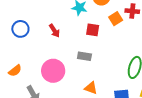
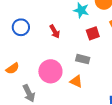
red square: (93, 30) -> (93, 33), turned -32
orange triangle: (91, 88) -> (76, 81), moved

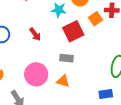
red square: (93, 33) -> (73, 31), size x1.5

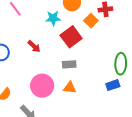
blue rectangle: (106, 94) -> (113, 85), moved

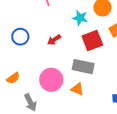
red arrow: (34, 46) -> (54, 40), turned 88
gray rectangle: (69, 64) -> (83, 67), size x1.5

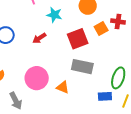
cyan star: (80, 18) -> (54, 15), moved
gray rectangle: (83, 67) -> (82, 67), moved

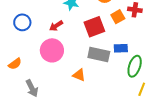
pink circle: (37, 78) -> (52, 50), moved
blue rectangle: (105, 96) -> (121, 48), moved

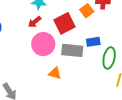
red arrow: (56, 26) -> (35, 22), moved
pink circle: (52, 50) -> (43, 44), moved

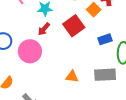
pink circle: (43, 44) -> (30, 51), moved
gray rectangle: (72, 50) -> (105, 75), moved

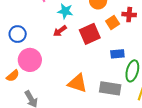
pink circle: (30, 51) -> (30, 60), moved
orange triangle: (72, 76) -> (77, 83), size x1.5

